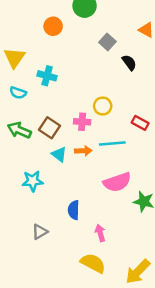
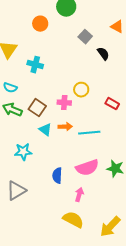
cyan semicircle: (18, 93) -> (10, 88), moved
cyan line: (112, 144) -> (89, 133), moved
pink semicircle: (117, 182) -> (87, 168), moved
gray triangle: (40, 232) -> (16, 191), moved, size x1.5
pink arrow: (100, 233) -> (79, 195), turned 32

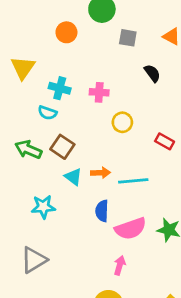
gray square: (85, 37) -> (128, 38), moved, turned -32
cyan semicircle: (10, 88) -> (47, 113), moved
pink cross: (64, 103) -> (99, 92), moved
blue semicircle: (57, 176) -> (102, 211), moved

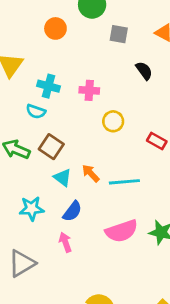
orange arrow: (101, 173) -> (91, 173), turned -132
blue semicircle: (102, 211) -> (72, 211), moved, turned -145
pink arrow: (120, 265) -> (65, 242), moved, turned -36

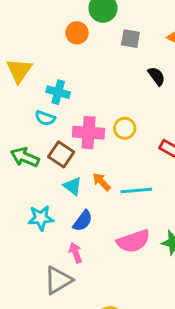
orange circle: (55, 28) -> (77, 33), moved
pink cross: (89, 90) -> (89, 133), moved, size x1.5
gray triangle: (22, 263) -> (58, 280), moved

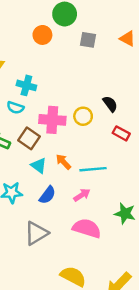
black semicircle: (156, 76) -> (110, 104), moved
pink semicircle: (133, 241) -> (87, 228), moved, turned -144
pink arrow: (75, 253) -> (82, 195), moved, turned 77
gray triangle: (58, 280) -> (36, 233), moved

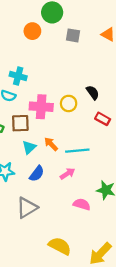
brown square: (29, 138) -> (20, 123), turned -36
cyan triangle: (39, 165) -> (29, 147), turned 40
pink semicircle: (87, 228) -> (82, 204), moved, size x0.7

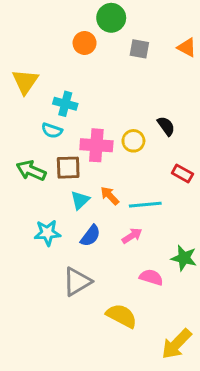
red rectangle: (103, 119) -> (182, 173), moved
yellow semicircle: (60, 246) -> (122, 316), moved

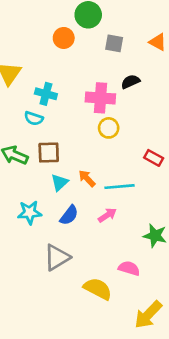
black semicircle: (166, 126) -> (130, 82), moved, turned -78
pink cross: (96, 145) -> (100, 98), moved
pink semicircle: (151, 277) -> (129, 268), moved

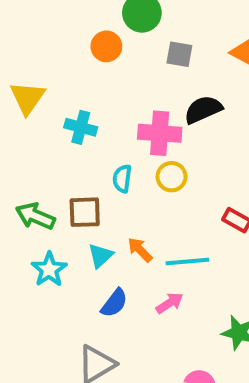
black semicircle: (130, 82) -> (203, 110), size x1.4
cyan semicircle: (34, 118) -> (122, 179), moved, turned 78
cyan star: (30, 212) -> (49, 269), moved, turned -30

